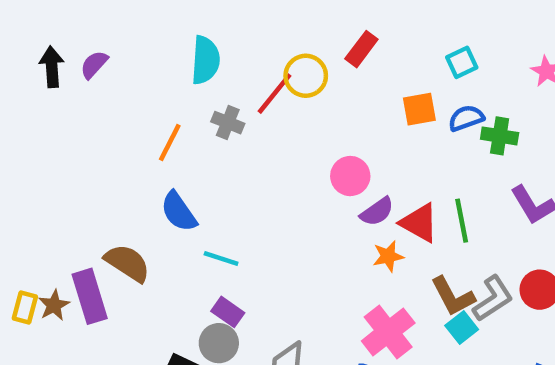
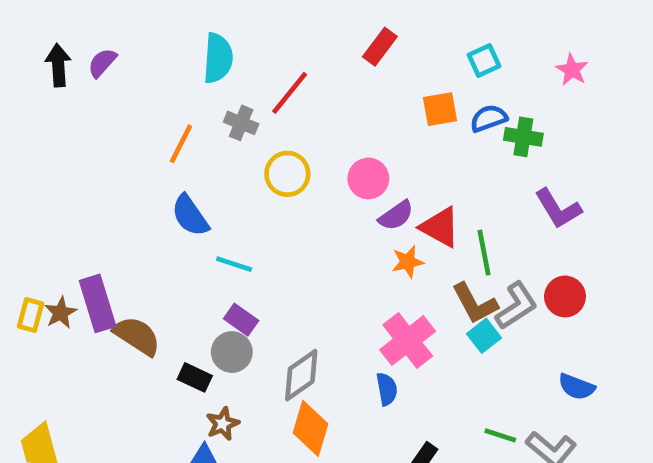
yellow circle: (306, 76) -> (287, 174), moved
green line: (462, 221) -> (484, 253), moved
brown semicircle: (127, 263) -> (137, 336), moved

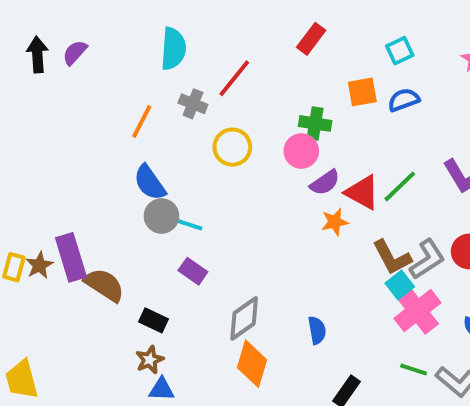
green cross: (523, 137) -> (315, 123), moved
green line: (484, 253) -> (400, 186), moved, turned 57
pink cross: (408, 340) -> (417, 311), moved
gray circle: (232, 352) -> (161, 216), moved
brown star: (223, 424) -> (150, 360), moved

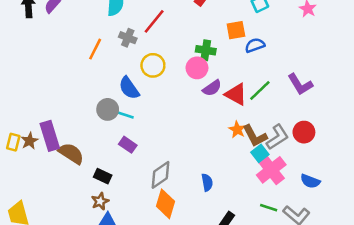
blue semicircle: (404, 100) -> (255, 45), moved
blue semicircle: (150, 183) -> (129, 88), moved
orange star: (335, 222) -> (237, 130), moved, turned -30

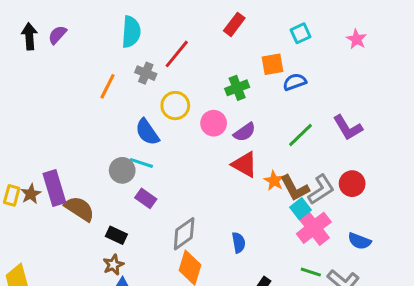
green cross: (206, 50) -> (237, 88), turned -30
pink circle: (197, 68) -> (214, 123), moved
red triangle: (236, 94) -> (245, 164), moved
gray circle: (108, 109) -> (122, 170), moved

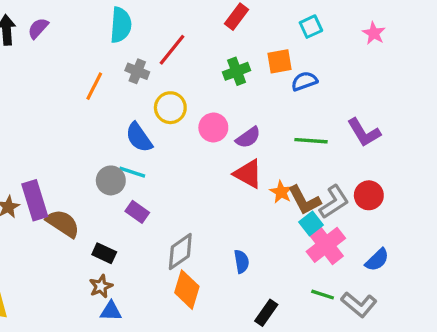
green cross: (237, 88) -> (237, 71), moved
green line: (301, 135) -> (311, 141), turned 48
blue semicircle: (359, 241) -> (377, 260), turned -65

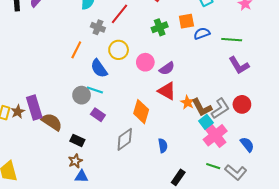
orange line: (94, 86) -> (76, 50), moved
green line: (311, 141) -> (232, 40), moved
blue semicircle: (377, 260) -> (247, 145), turned -84
orange diamond: (187, 290) -> (141, 112), moved

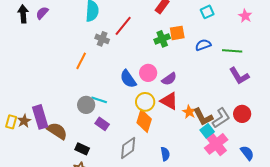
orange square: (186, 21) -> (177, 33), moved
yellow circle: (119, 50) -> (145, 102), moved
blue semicircle: (99, 68) -> (128, 79), moved

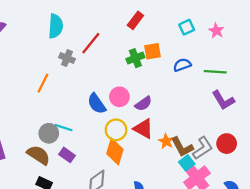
pink star: (245, 16) -> (216, 31), moved
brown semicircle: (57, 131) -> (38, 155), moved

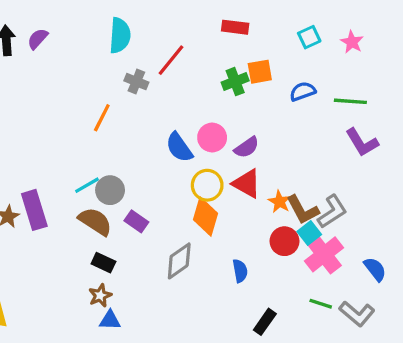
red rectangle: (135, 20) -> (235, 27), turned 60
cyan line: (64, 128) -> (87, 185), moved, turned -48
red circle: (227, 144) -> (285, 241), moved

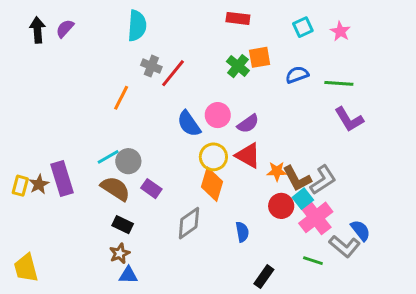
red line: (171, 60) -> (173, 73), moved
green cross: (235, 82) -> (238, 66), turned -30
orange star: (280, 202) -> (277, 171), turned -30
gray L-shape: (357, 314) -> (345, 246), moved

